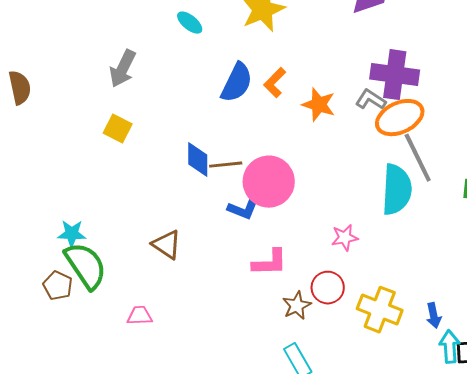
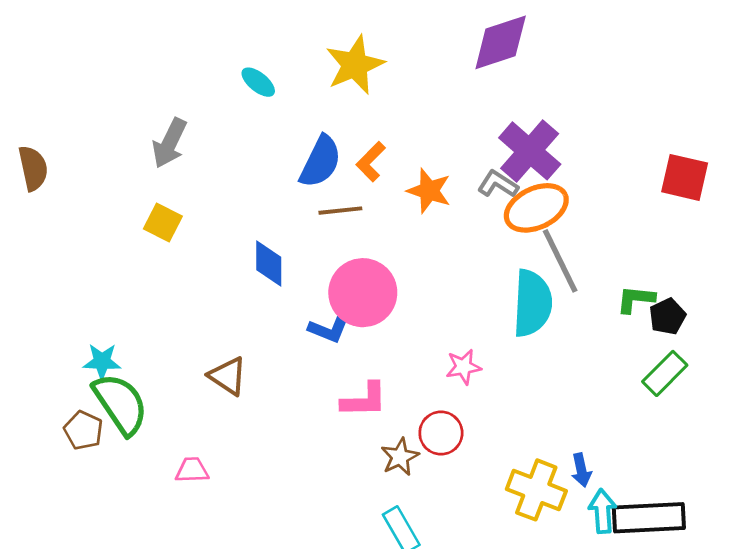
purple cross: (395, 75) -> (530, 151), turned 33
brown line: (226, 165) -> (340, 211), moved
yellow cross: (380, 310) -> (536, 490), moved

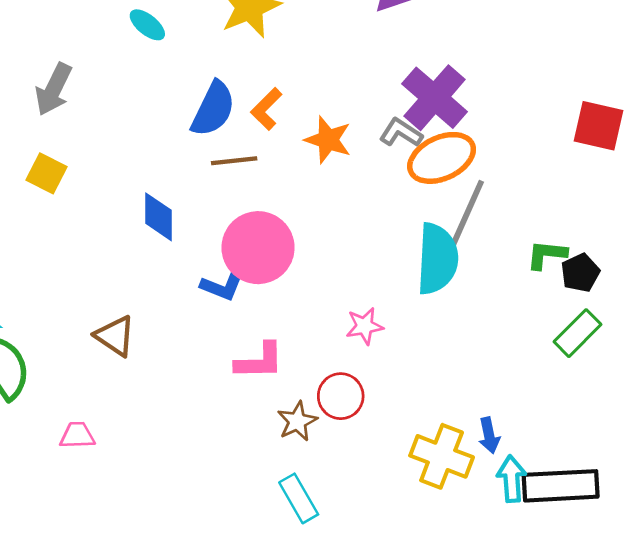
gray line: (560, 261) -> (467, 214), turned 50

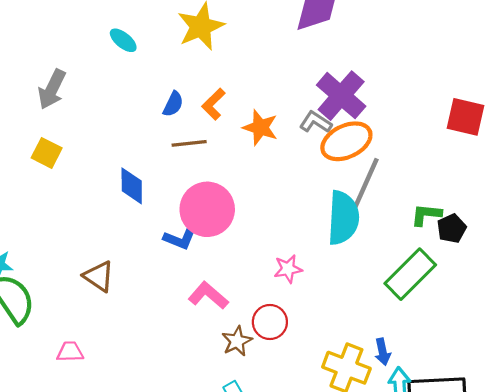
blue semicircle: (213, 109) -> (173, 104), size x0.6
green rectangle: (577, 333) -> (410, 274), moved, size x1.4
pink L-shape: (259, 361) -> (208, 295), turned -138

